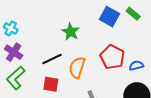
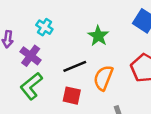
cyan cross: (11, 29) -> (44, 27), moved

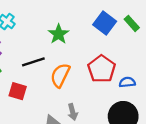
red square: (72, 96) -> (18, 91), moved

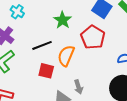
red pentagon: (102, 69) -> (93, 37), moved
red square: (18, 91) -> (46, 71), moved

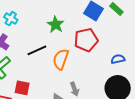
red pentagon: (93, 37) -> (86, 40), turned 30
red square: (46, 71) -> (22, 88), moved

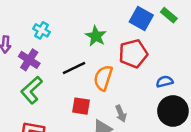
blue semicircle: (118, 59) -> (165, 82), moved
red square: (22, 88) -> (81, 106), moved

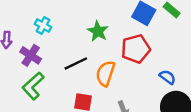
blue semicircle: (165, 82) -> (167, 77), turned 49

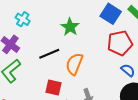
red pentagon: (136, 49) -> (120, 43), moved

